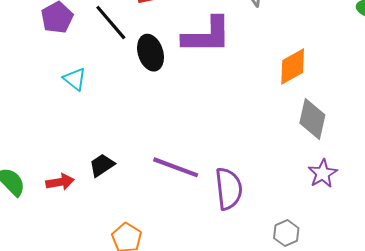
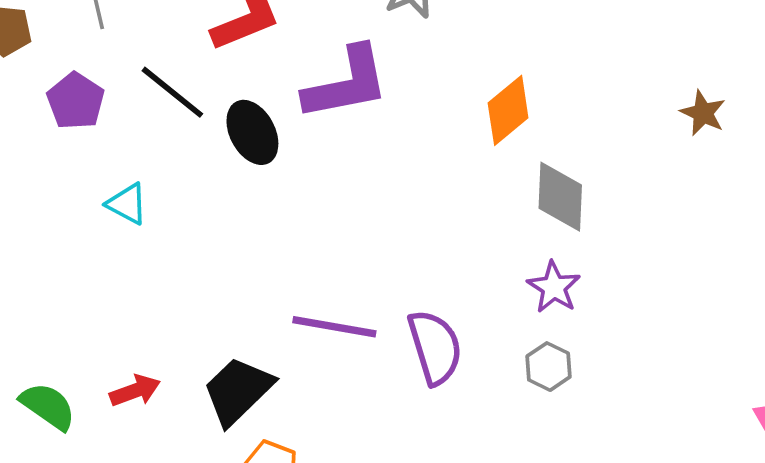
black trapezoid: (102, 165) -> (238, 391), moved, size x1.6
purple star: (323, 174) -> (554, 287), moved
gray hexagon: (286, 233) -> (548, 367), moved

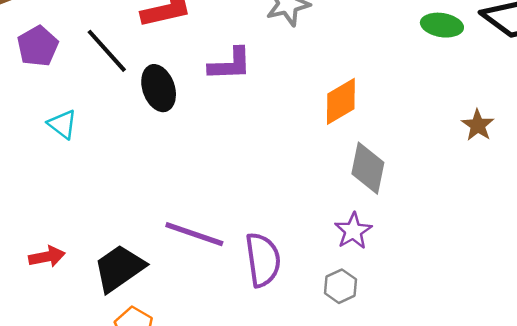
purple L-shape: (346, 83) -> (230, 64), size x0.7

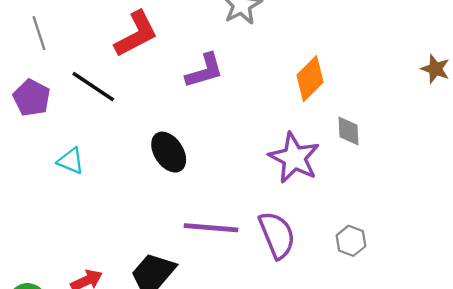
black ellipse: (159, 88) -> (169, 152), moved
gray diamond: (368, 168) -> (349, 131), size x0.7
purple star: (353, 231) -> (294, 158), moved, size x1.5

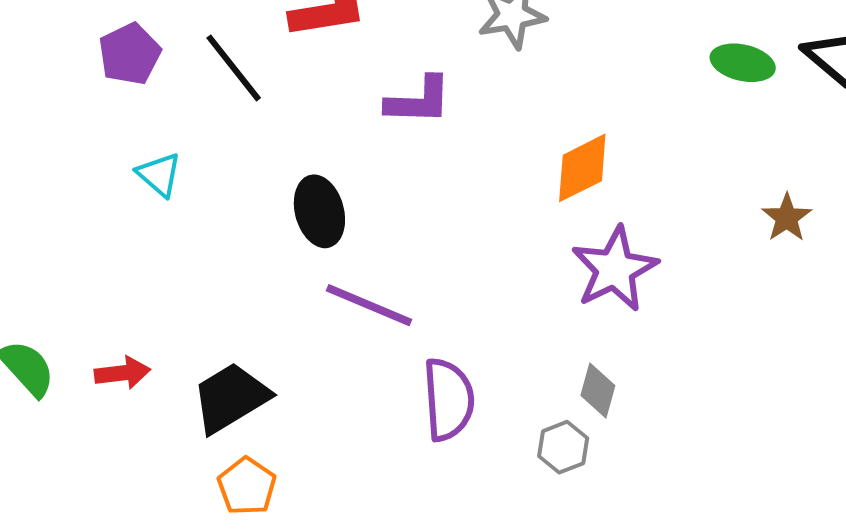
gray diamond: (349, 131) -> (598, 391), moved
purple star: (294, 158) -> (615, 269), moved
purple line: (211, 228) -> (369, 305), moved

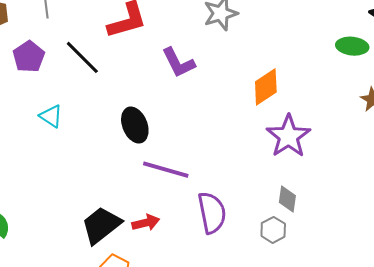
green ellipse: (743, 63) -> (352, 46), moved
purple L-shape: (419, 101) -> (178, 63), turned 69
red arrow: (122, 373) -> (146, 223), moved

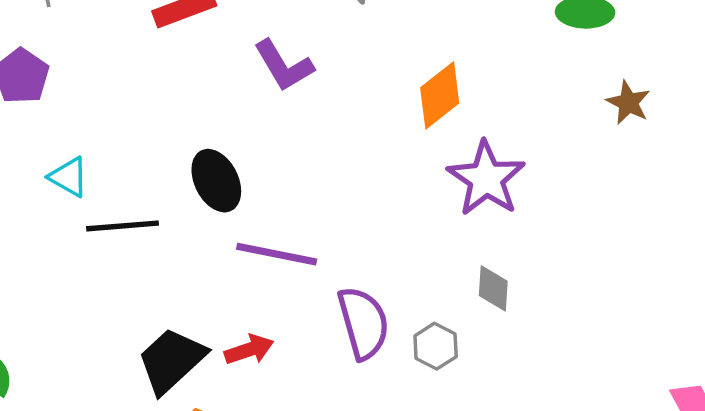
black line: (82, 57) -> (122, 226), moved, turned -45
gray hexagon: (273, 230) -> (436, 346), moved

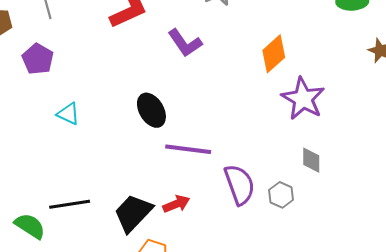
black line: (122, 226) -> (70, 204), moved

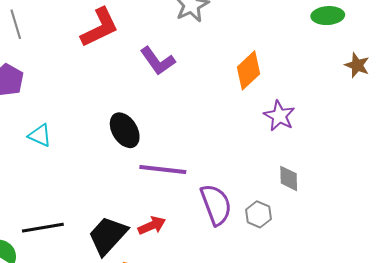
purple star: (303, 99) -> (279, 116), size x0.7

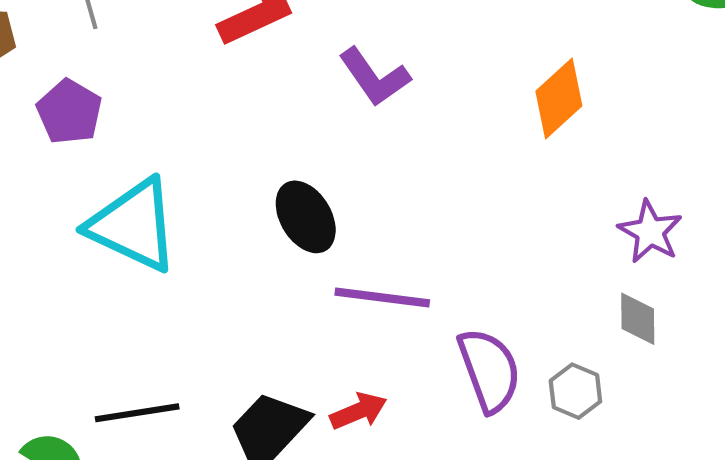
purple star: (279, 116) -> (650, 232), moved
cyan triangle: (40, 135) -> (133, 225), size x2.0

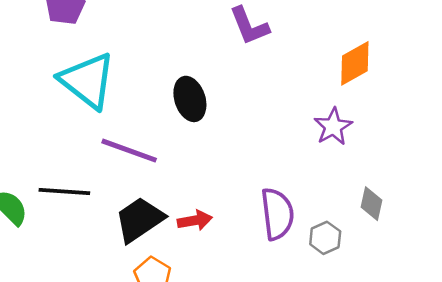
purple star: (650, 232) -> (333, 127), moved
purple line: (382, 297) -> (129, 151), moved

